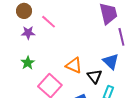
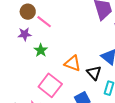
brown circle: (24, 11) -> (28, 12), moved
green star: (28, 63) -> (41, 50), moved

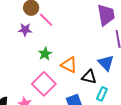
green star: (41, 50) -> (45, 54), moved
black triangle: (94, 73) -> (89, 77), turned -42

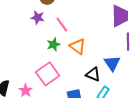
pink line: (46, 20) -> (62, 25), moved
orange triangle: (69, 65) -> (77, 46), moved

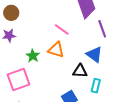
pink line: (62, 25) -> (62, 30), moved
pink square: (48, 74) -> (19, 80), moved, turned 35

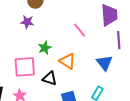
orange triangle: (56, 50) -> (67, 61), moved
black triangle: (80, 71) -> (50, 78), moved

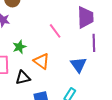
black triangle: (50, 78) -> (23, 78), turned -35

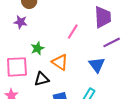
pink line: (55, 31) -> (73, 32), turned 70
purple line: (94, 43) -> (112, 42), turned 66

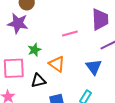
purple star: (20, 22) -> (18, 23), size x1.5
pink line: (73, 32) -> (70, 33), turned 42

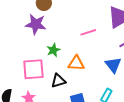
orange triangle: (57, 64) -> (76, 63), turned -30

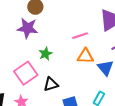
orange triangle: (76, 63) -> (85, 56), moved
pink square: (33, 69) -> (26, 73), turned -30

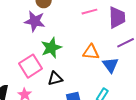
pink line: (80, 36) -> (89, 12), moved
green star: (45, 54) -> (51, 48), size x1.5

